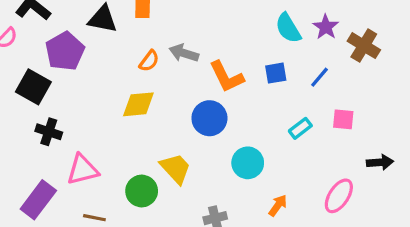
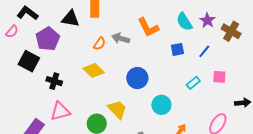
orange L-shape: (227, 77) -> (148, 27), moved
yellow diamond: (138, 104) -> (94, 70), turned 50
black cross: (49, 132) -> (54, 81), moved

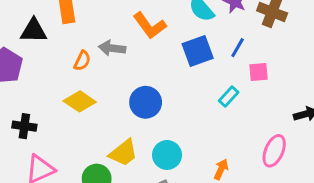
blue square: (177, 49) -> (198, 51), size x1.5
pink square: (219, 77) -> (259, 72), moved
cyan circle: (161, 105) -> (167, 155), moved
yellow trapezoid: (117, 109) -> (123, 153), turned 105

